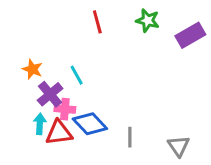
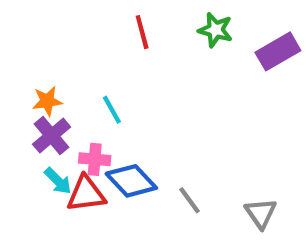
orange star: (32, 69) -> (47, 101), turned -30
purple cross: (50, 94) -> (52, 136), moved
cyan arrow: (40, 124) -> (58, 181), turned 132
gray line: (130, 137) -> (190, 200), turned -36

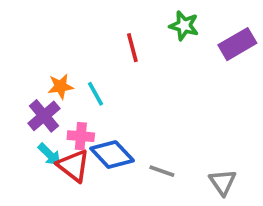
red line: (142, 32) -> (132, 48), moved
orange star: (47, 101) -> (61, 86), moved
red triangle: (86, 194) -> (73, 166), turned 45
gray line: (190, 200) -> (162, 171), turned -35

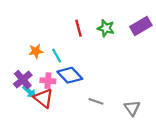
green star: (184, 26) -> (106, 28), moved
purple cross: (44, 116) -> (23, 80), moved
blue diamond: (112, 155) -> (70, 75), moved

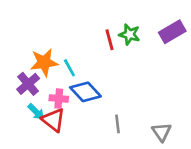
red line: (79, 28) -> (109, 40), moved
orange star: (36, 51) -> (44, 62), size x1.5
purple cross: (23, 80) -> (28, 84), moved
gray line: (96, 101) -> (118, 124), turned 64

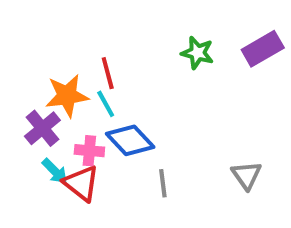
red line: (109, 40) -> (108, 73), moved
gray line: (118, 124) -> (163, 183), moved
gray triangle: (162, 132) -> (246, 175), moved

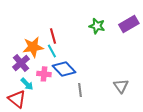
red triangle: (81, 183) -> (17, 99), moved

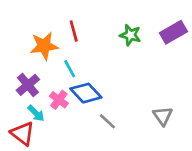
red line: (53, 36) -> (74, 31), moved
orange star: (33, 47) -> (44, 46), moved
pink cross: (44, 74) -> (59, 100), turned 32
gray line: (80, 90) -> (107, 121), turned -40

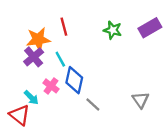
purple cross: (28, 85) -> (34, 57), moved
blue diamond: (86, 93) -> (74, 80), turned 56

